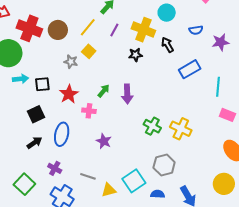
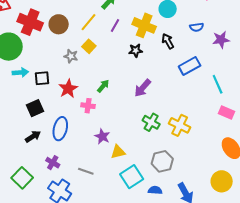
cyan line: (218, 87) -> (218, 84), turned -30
purple arrow: (127, 94) -> (143, 88), moved, turned 42
yellow triangle: (109, 190) -> (118, 152), moved

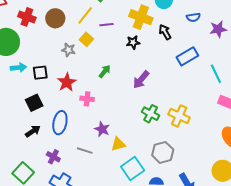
red cross: (30, 22) -> (27, 17), size x0.7
purple line: (115, 25) -> (107, 25), moved, turned 56
green arrow: (103, 86) -> (105, 71), moved
gray line: (86, 171) -> (85, 151), moved

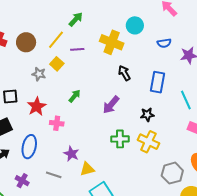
black arrow: (165, 32) -> (124, 73), moved
black star: (133, 42) -> (147, 115), moved
blue rectangle: (187, 56) -> (158, 82), turned -50
green cross: (151, 114) -> (120, 139), turned -30
gray hexagon: (163, 152) -> (172, 173), moved

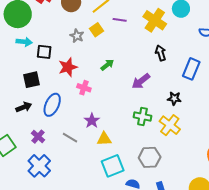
gray hexagon: (172, 173) -> (150, 157), moved

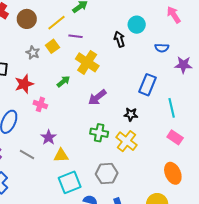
yellow cross: (155, 20) -> (87, 62), moved
black arrow: (161, 53) -> (119, 39), moved

